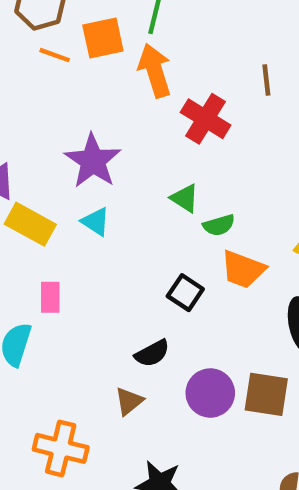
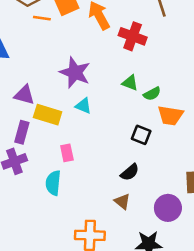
purple circle: (210, 393) -> (168, 208), moved
brown triangle: (129, 401) -> (122, 201), turned -30

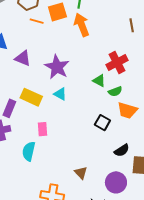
red cross: (133, 36) -> (117, 62), moved, turned 35
purple triangle: (24, 95) -> (23, 58), moved
black semicircle: (130, 172) -> (122, 150), moved

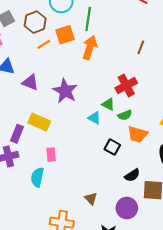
orange line: (37, 21) -> (44, 44), turned -48
orange arrow: (82, 25) -> (90, 48), turned 40
brown line: (132, 25) -> (141, 47), turned 32
cyan triangle: (60, 94) -> (94, 118), moved

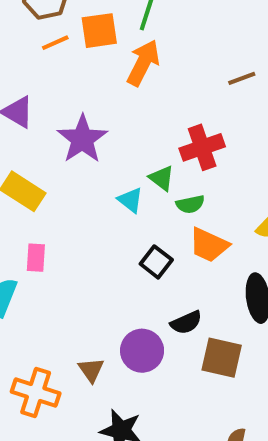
brown line: (141, 47) -> (242, 78), turned 40
brown triangle: (91, 199) -> (91, 370), moved
purple circle: (127, 208) -> (142, 351), moved

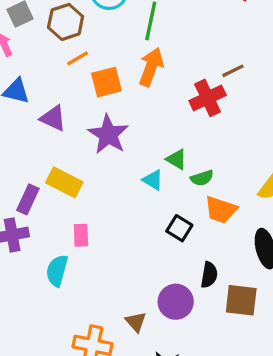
orange square: (99, 31) -> (106, 82), moved
red cross: (202, 147) -> (208, 98), moved
black semicircle: (186, 322) -> (209, 275), turned -50

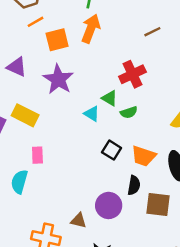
red cross: (208, 98) -> (132, 74), moved
orange trapezoid: (221, 210) -> (143, 156), moved
brown triangle: (136, 322) -> (79, 221), turned -35

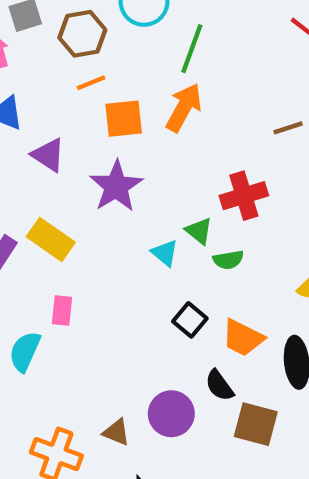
black semicircle: (134, 185) -> (219, 385), turned 126

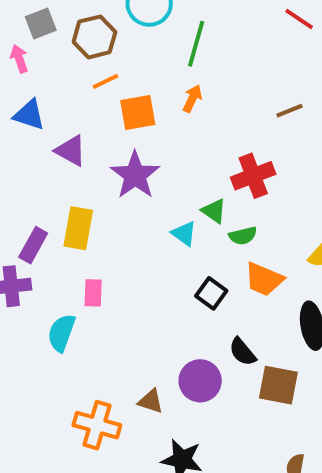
orange arrow: (184, 108) -> (192, 98), size x0.6
yellow rectangle: (51, 240) -> (78, 228), turned 69
orange trapezoid: (243, 338) -> (264, 279), moved

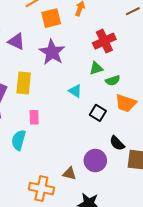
red cross: (253, 176) -> (104, 41), moved
green triangle: (214, 211) -> (96, 68), turned -48
cyan triangle: (184, 233) -> (75, 91), moved

